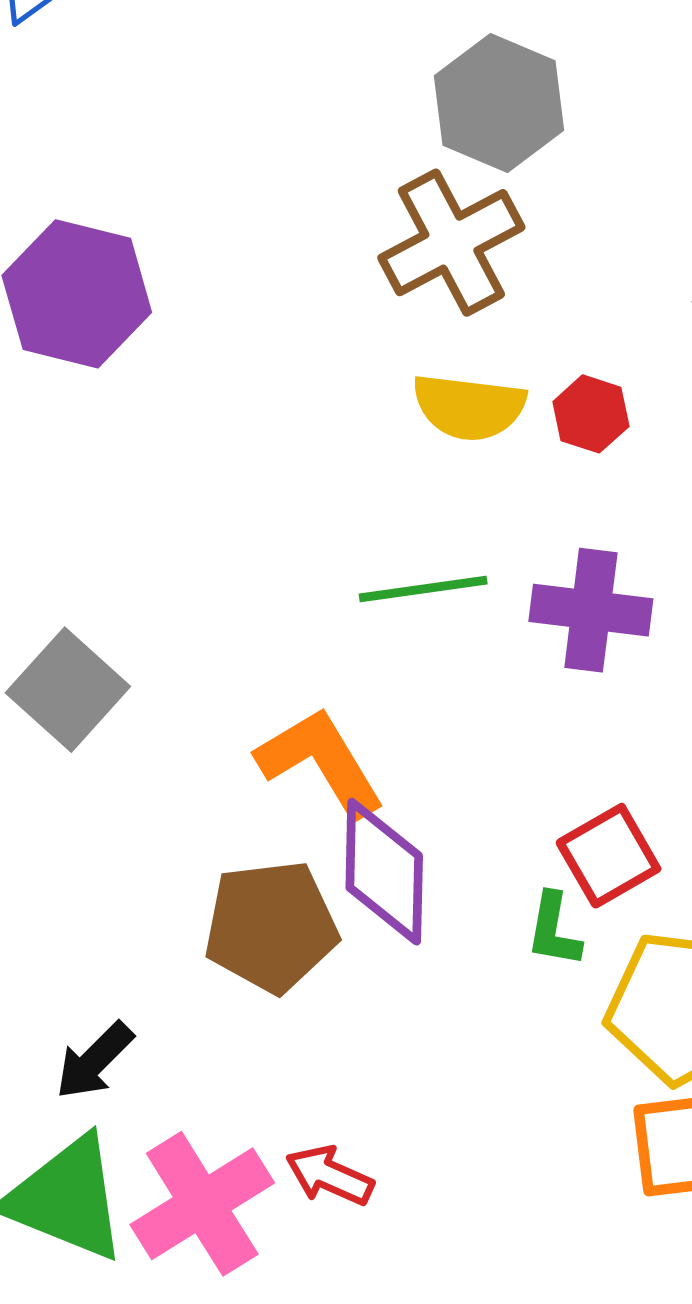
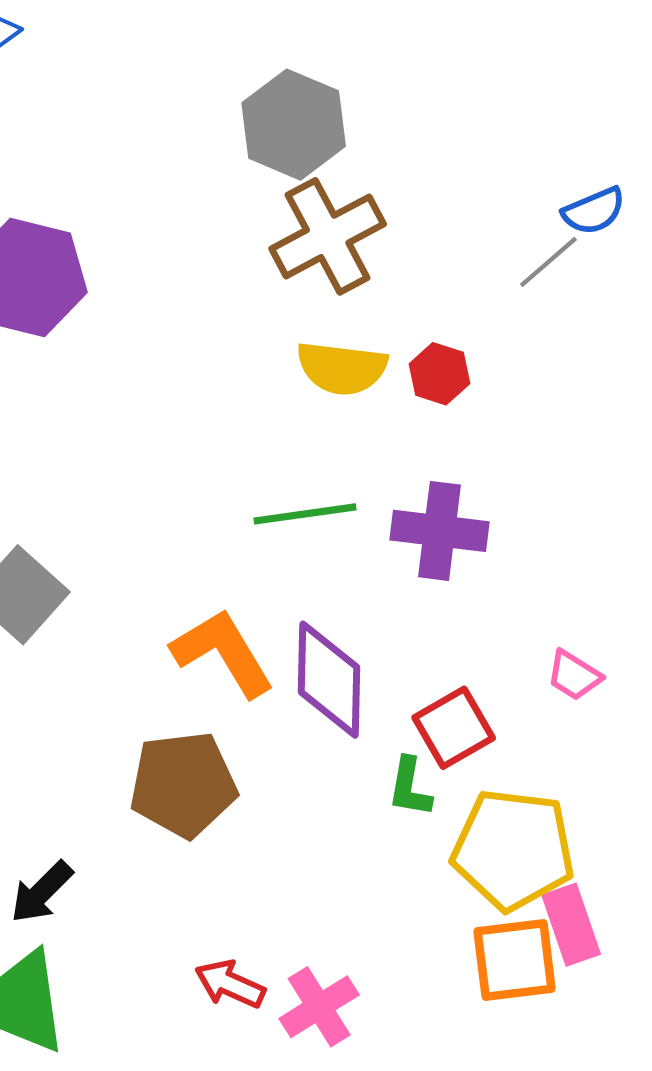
gray hexagon: (499, 103) -> (294, 125), moved
purple diamond: (384, 872) -> (329, 680), moved
pink cross: (202, 1204) -> (319, 1007), moved, size x0.7

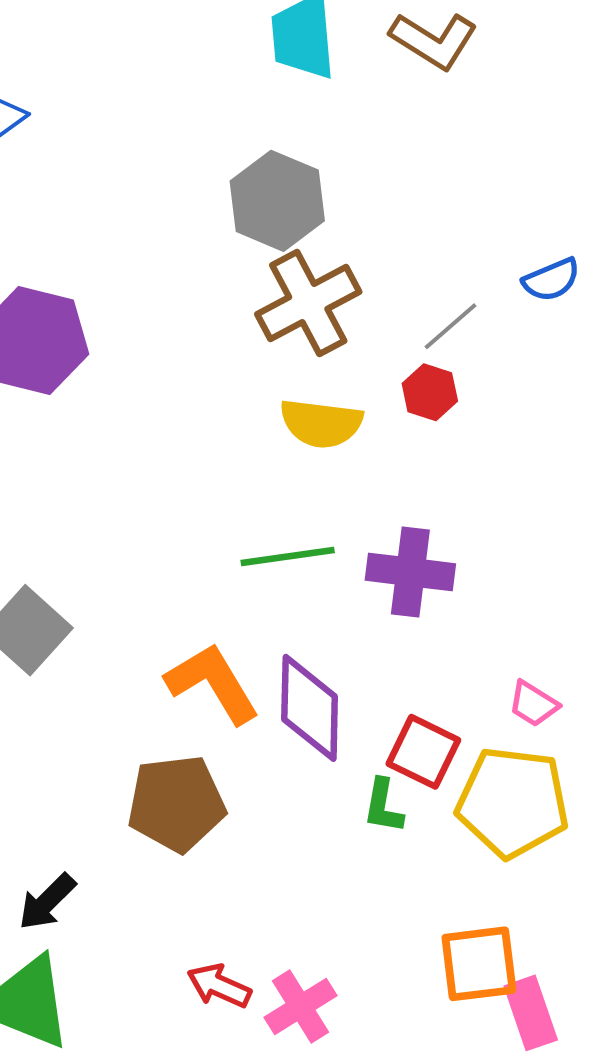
gray line: (549, 262) -> (451, 326), moved
red hexagon: (439, 374) -> (430, 392), moved
red square: (454, 728) -> (423, 752), turned -34
yellow pentagon: (513, 850) -> (513, 802), moved
pink rectangle: (571, 925) -> (531, 1013), moved

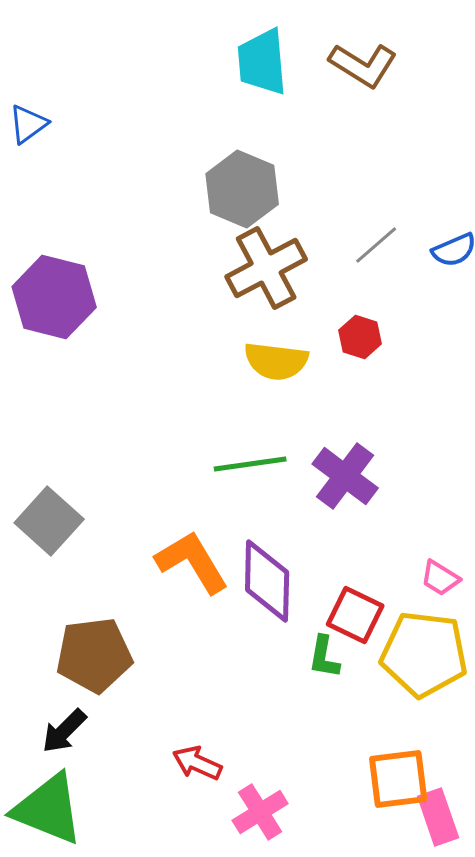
gray line: (451, 326) -> (376, 245), moved
purple cross: (410, 572) -> (345, 476), turned 30
brown pentagon: (176, 803) -> (94, 655), moved
red arrow: (219, 986) -> (197, 763), moved

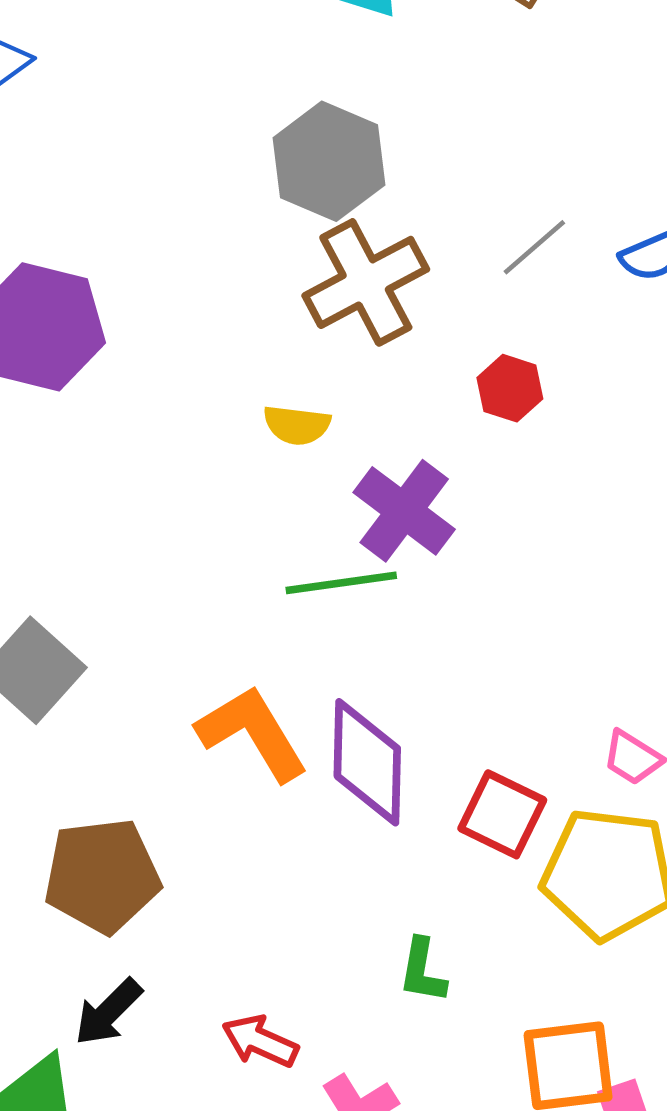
yellow semicircle: (276, 361) -> (297, 425), moved, size x0.7
purple cross: (345, 476) -> (404, 511), moved
green L-shape: (324, 657) -> (422, 971), moved
black arrow: (64, 731) -> (108, 1012), moved

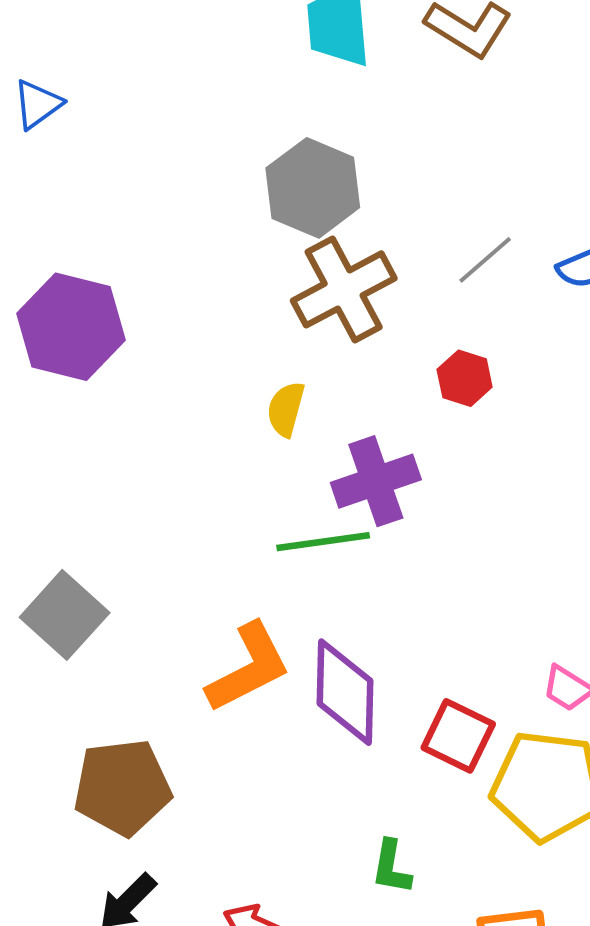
yellow semicircle: (297, 425) -> (286, 409), turned 98
purple cross: (404, 511) -> (376, 481), turned 34
orange L-shape: (252, 733) -> (248, 668), turned 94

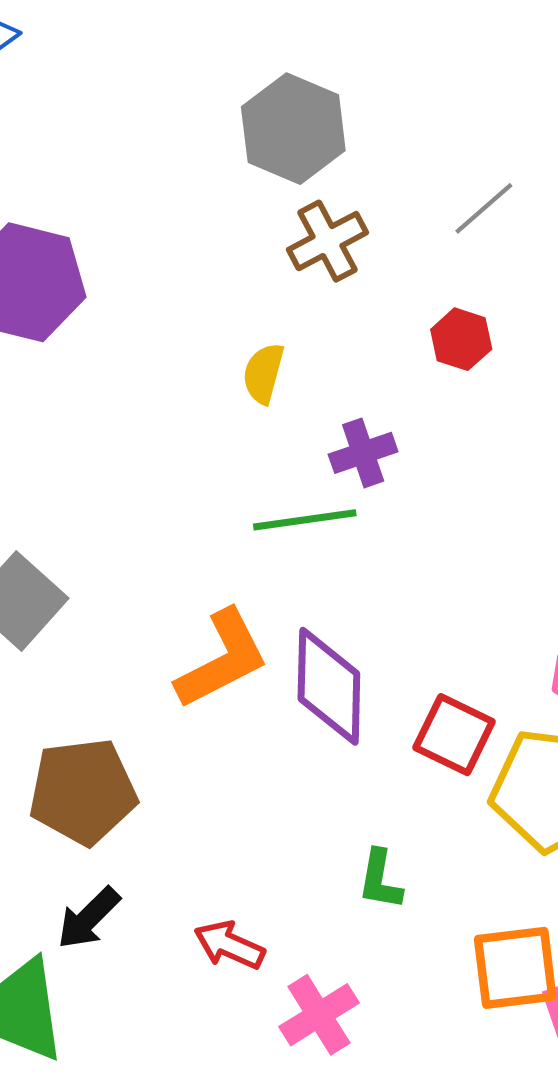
brown cross: (344, 289) -> (327, 241), size x0.7
purple cross: (376, 481) -> (363, 453), size x0.7

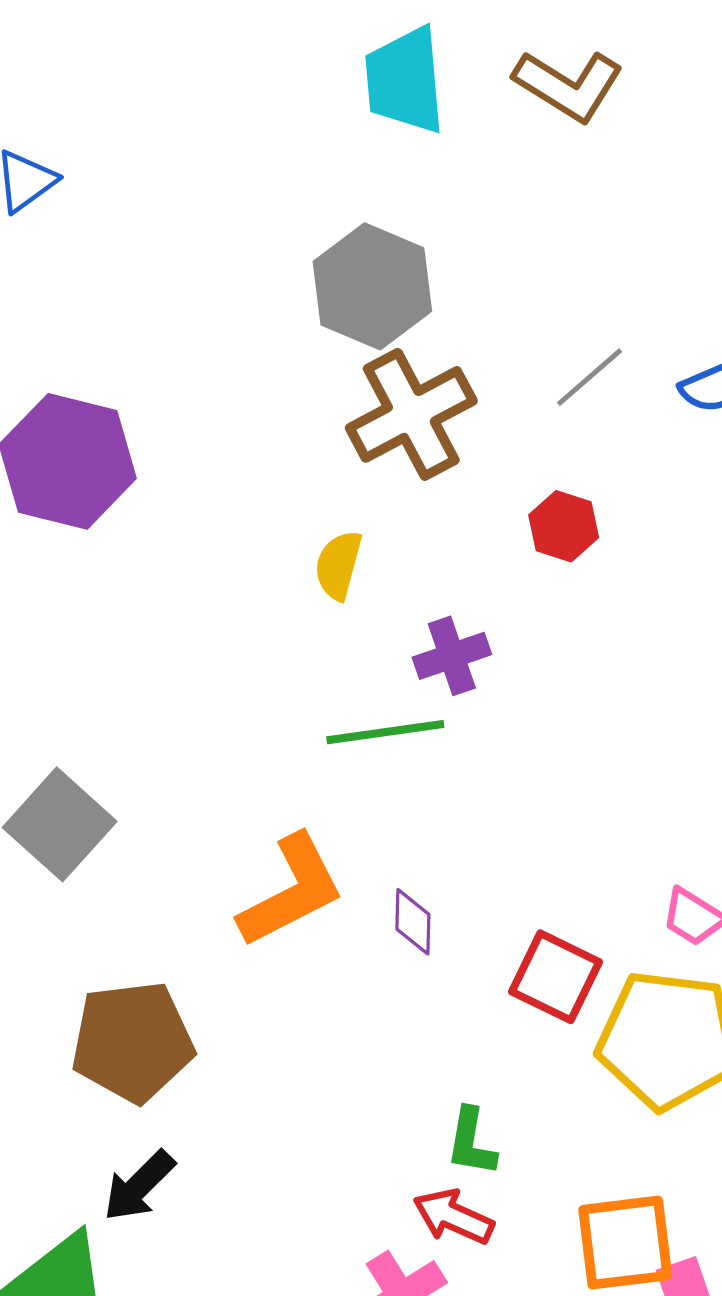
brown cross: (327, 241) -> (411, 414), size x1.4
purple diamond: (329, 686) -> (413, 922), size x0.5
red arrow: (229, 945) -> (453, 1217), moved

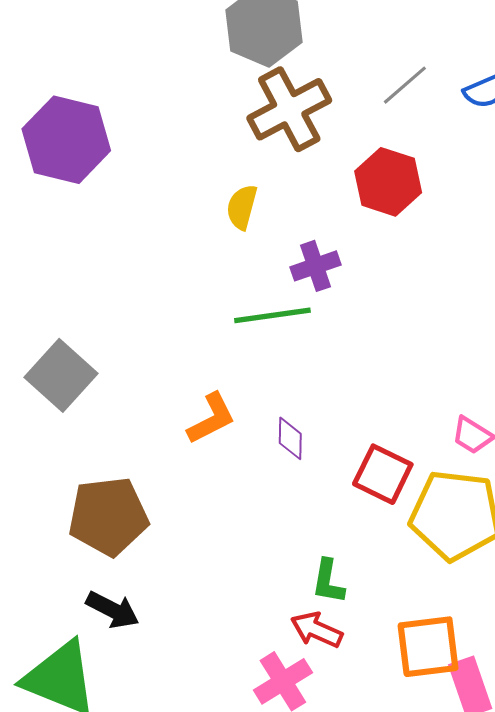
red hexagon: (564, 526) -> (388, 182), size x1.5
orange L-shape: (291, 891) -> (211, 418), size x0.7
black arrow: (139, 1186) -> (113, 610), turned -108

